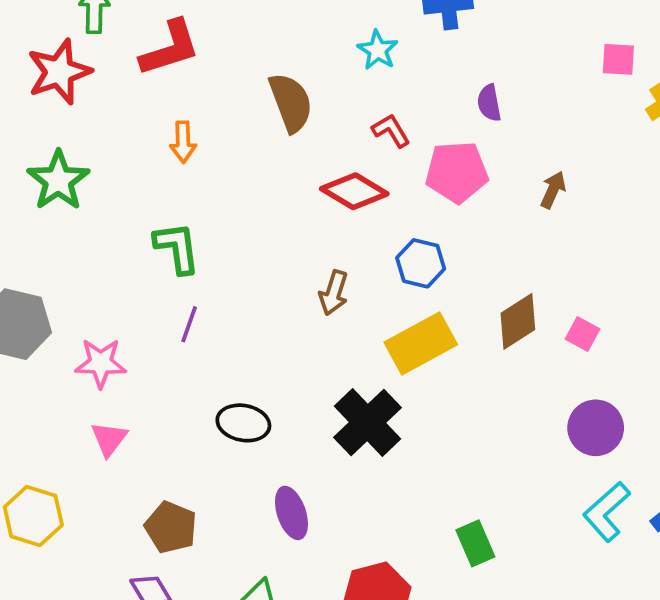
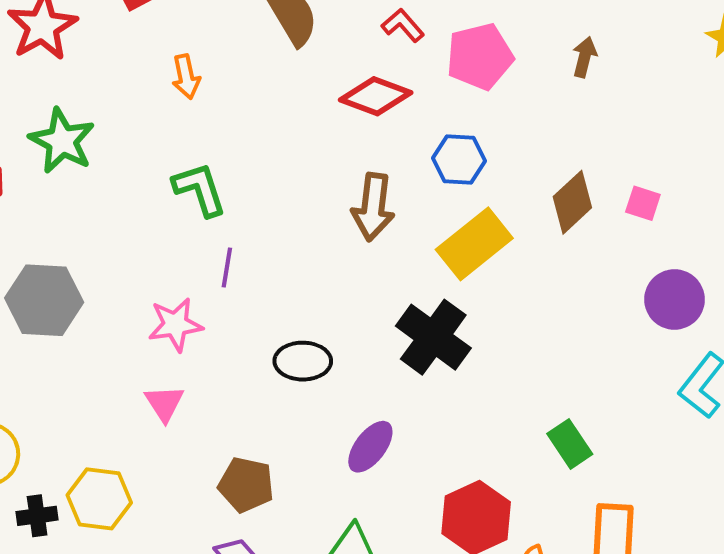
brown arrow: (334, 293) -> (373, 207), size x1.4
pink star: (101, 363) -> (175, 325), moved
purple ellipse: (291, 513) -> (370, 447), turned 66

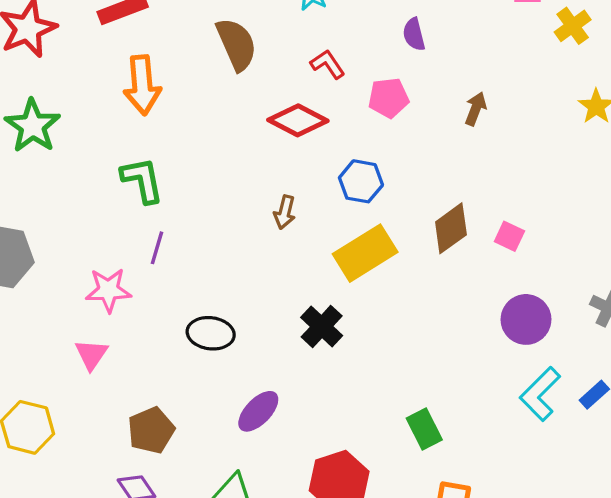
pink pentagon: (480, 56) -> (389, 98), size x0.7
orange arrow: (186, 77) -> (142, 85), size x1.6
brown arrow: (373, 207) -> (285, 212), size x0.6
black cross: (433, 337) -> (322, 326), size x0.7
brown pentagon: (246, 485) -> (151, 430), turned 30

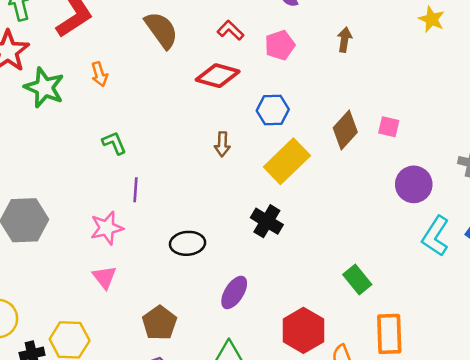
orange arrow: (142, 85) -> (99, 74), size x0.6
green star: (33, 126) -> (44, 88), moved
green L-shape: (142, 180) -> (114, 143), size x0.7

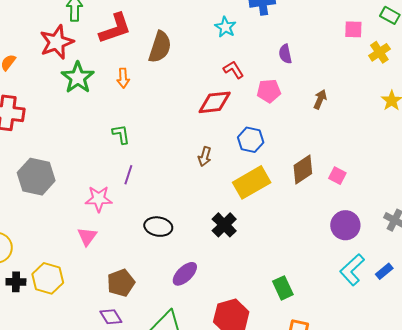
brown semicircle: (161, 30) -> (160, 47), moved, turned 40
red diamond: (218, 76) -> (215, 102), turned -36

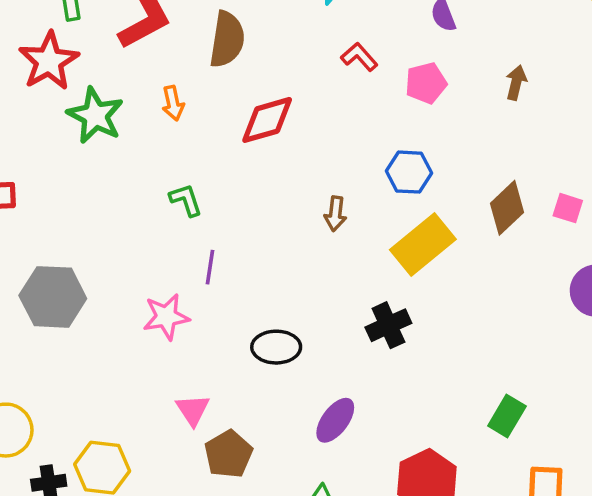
red diamond: (215, 102) -> (267, 120), moved
black cross: (224, 225) -> (388, 325), turned 30
pink triangle: (87, 237) -> (193, 410), moved
green rectangle: (283, 288) -> (507, 416), turned 65

